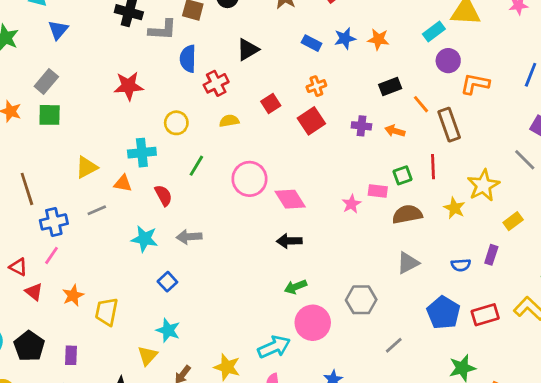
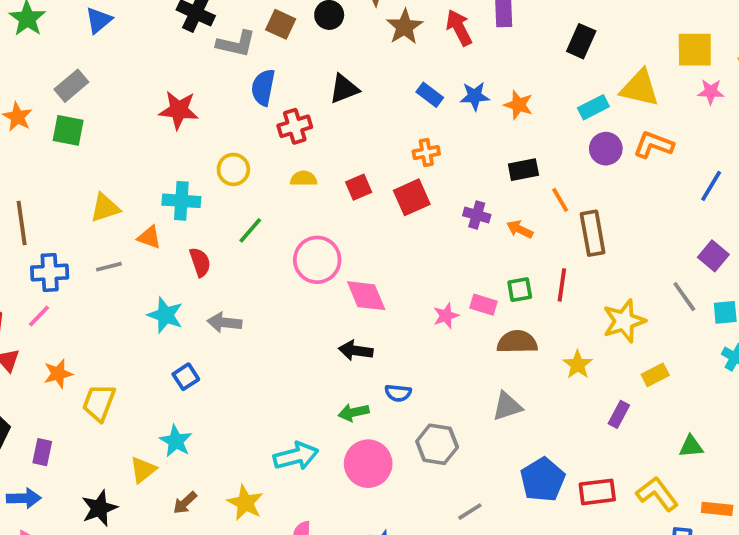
orange L-shape: (475, 84) -> (653, 145), moved
red square: (271, 103) -> (359, 187), moved
yellow star: (454, 208) -> (578, 365), moved
blue semicircle: (461, 265) -> (398, 393), moved
cyan arrow: (274, 347) -> (296, 456), moved

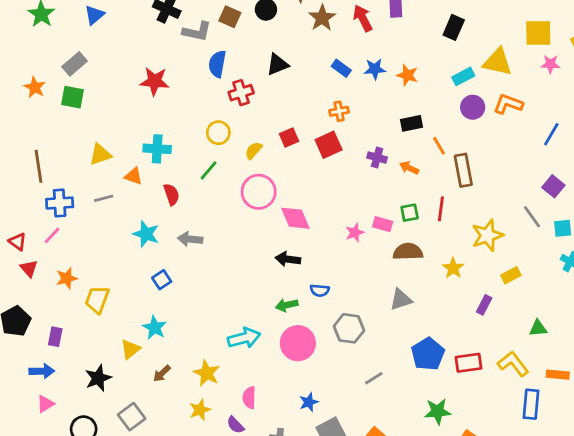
yellow circle: (233, 169) -> (218, 133), moved
yellow semicircle: (304, 179) -> (254, 150), moved, turned -48

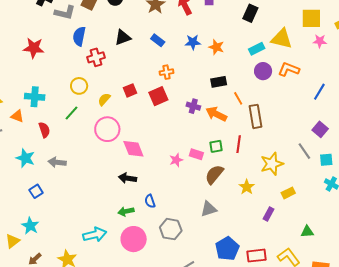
blue rectangle: (341, 68) -> (158, 40), moved
orange arrow: (409, 168) -> (216, 114), size x1.5
brown semicircle: (408, 252) -> (214, 174), turned -50
blue semicircle: (320, 290) -> (150, 201), turned 64

